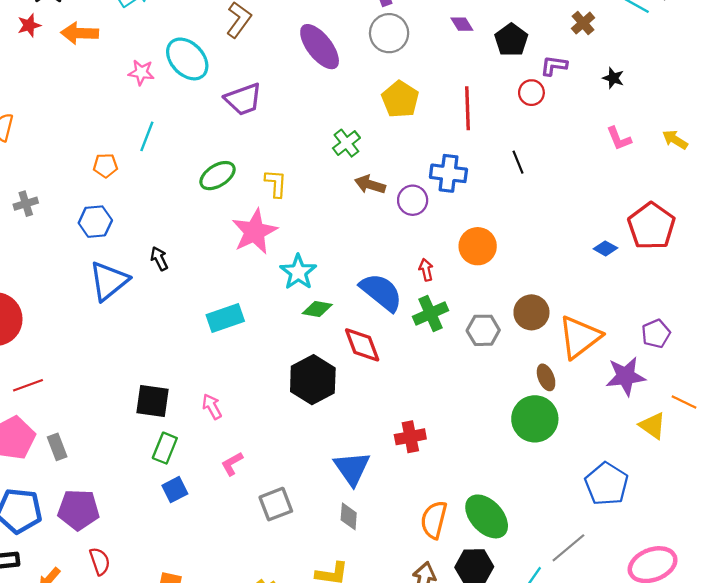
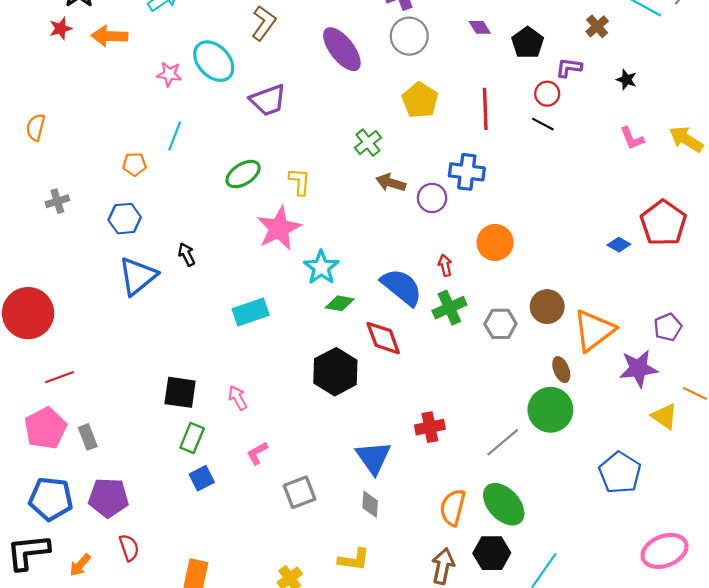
yellow arrow: (675, 140) -> (686, 139), size x1.4
black line: (518, 162) -> (543, 124), moved, turned -40
gray line: (568, 548) -> (503, 442), moved

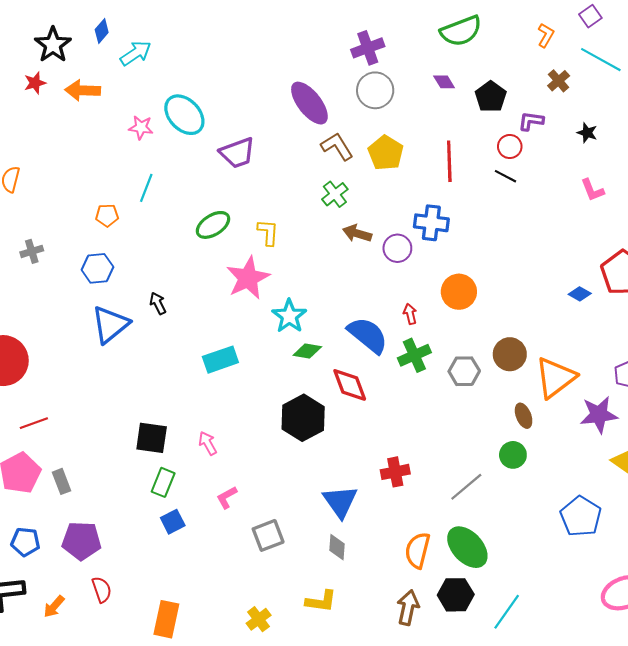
brown L-shape: (264, 23) -> (337, 146), moved, turned -68
green circle: (550, 410) -> (513, 455), size x0.6
blue pentagon: (51, 499) -> (25, 542), size x0.7

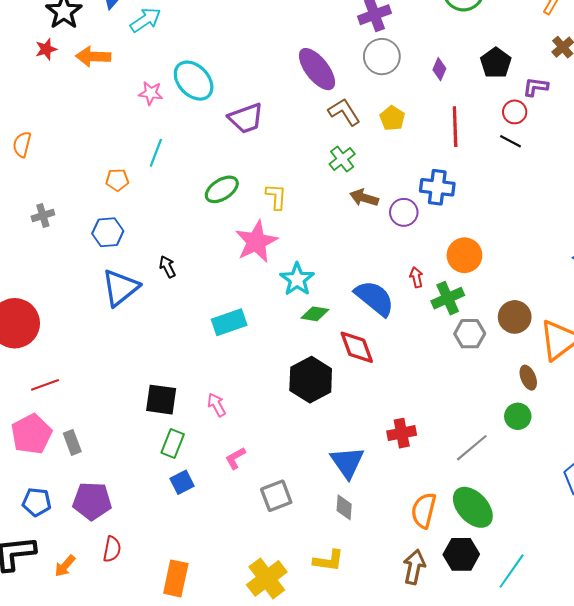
purple diamond: (444, 82) -> (439, 69), moved, turned 55
yellow pentagon: (386, 153) -> (392, 118), size x0.7
green cross: (414, 355) -> (448, 298), moved
red semicircle: (102, 590) -> (112, 549), turned 30
yellow cross: (259, 619) -> (267, 578), size x1.6

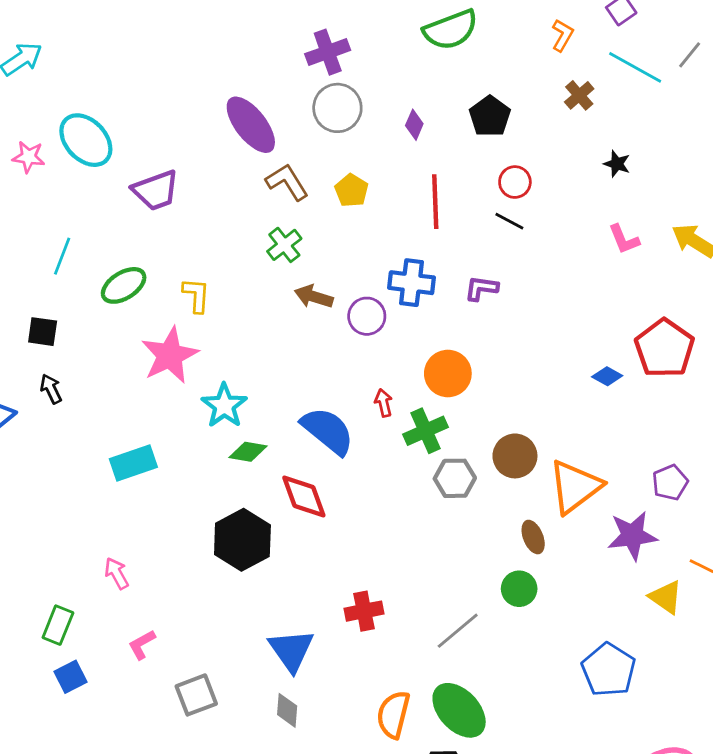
purple L-shape: (536, 87) -> (481, 288), moved
cyan line: (156, 153) -> (62, 256), moved
black square: (161, 400) -> (43, 332), moved, size x0.7

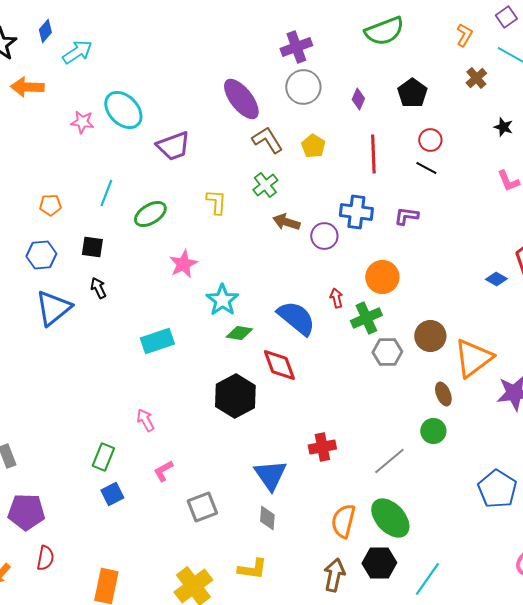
yellow L-shape: (196, 295) -> (216, 202), moved
pink star: (170, 355) -> (183, 264), size x0.7

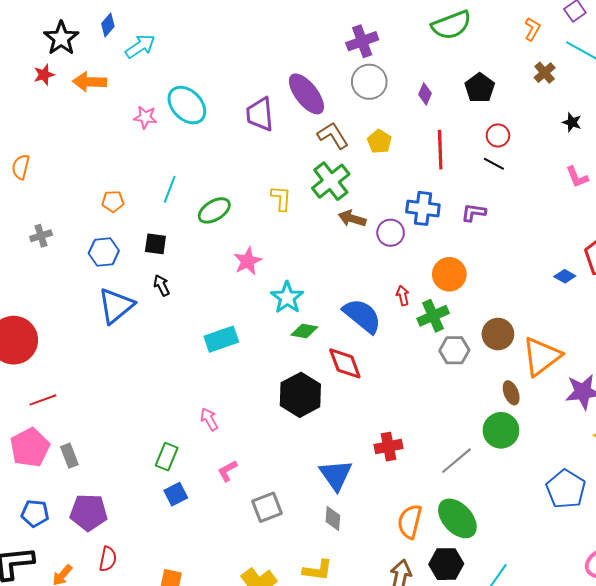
purple trapezoid: (173, 146) -> (260, 114), moved, turned 105
green cross: (265, 185) -> (331, 181), size x1.5
green circle: (433, 431) -> (501, 430), size x1.4

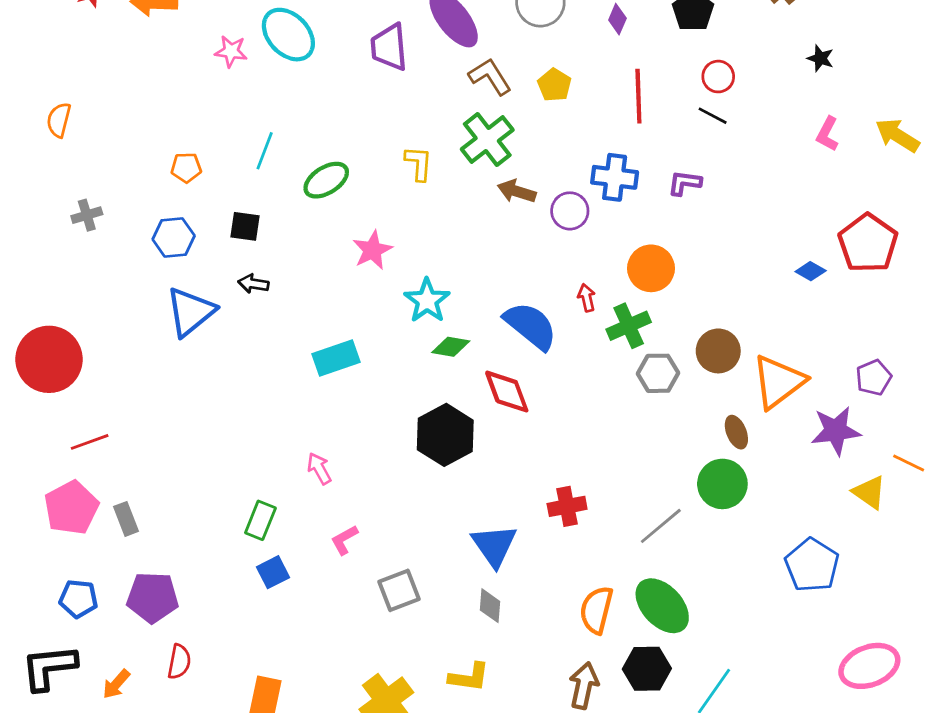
pink L-shape: (577, 177) -> (827, 134), turned 50
black arrow: (162, 285) -> (253, 284), turned -55

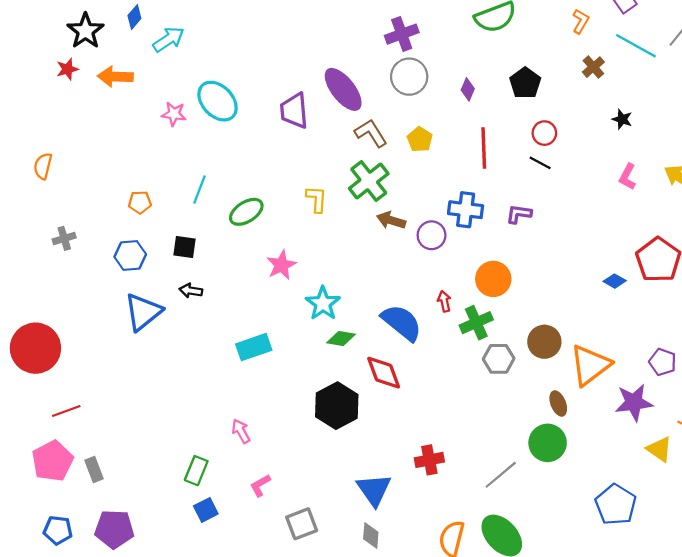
purple pentagon: (874, 378) -> (663, 362), turned -30

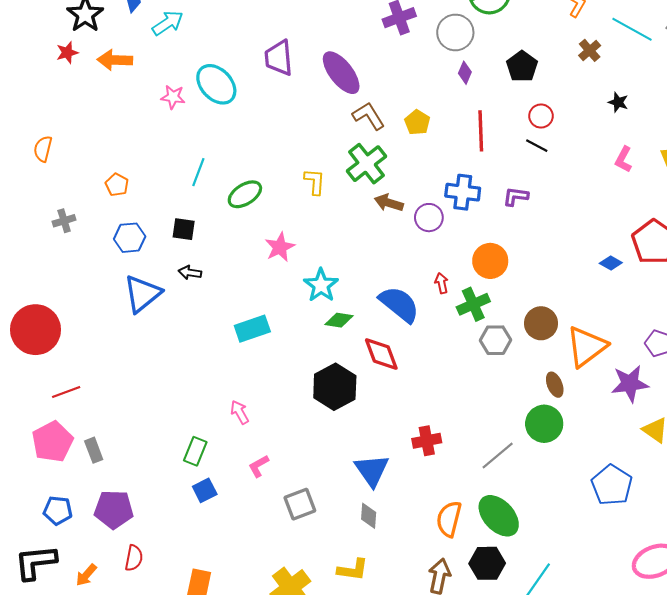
gray circle: (409, 77) -> (455, 32), moved
purple trapezoid: (294, 111) -> (279, 58), moved
orange pentagon: (140, 202) -> (117, 185), moved, turned 30

